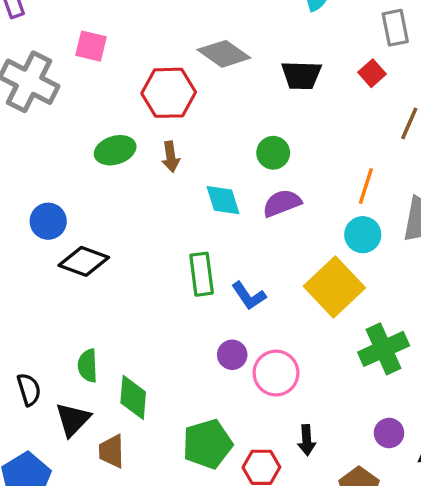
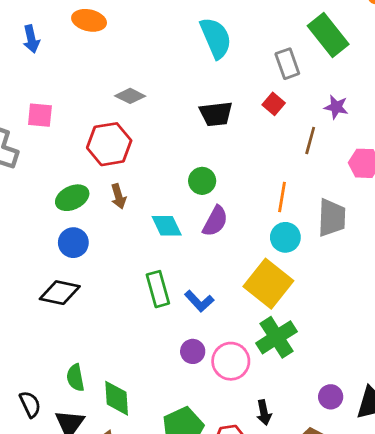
gray diamond: (224, 54) -> (130, 96), moved, size x0.7
purple semicircle: (282, 203) -> (215, 221), turned 148
blue circle: (48, 221) -> (73, 243), moved
green cross: (384, 349) -> (277, 337), moved

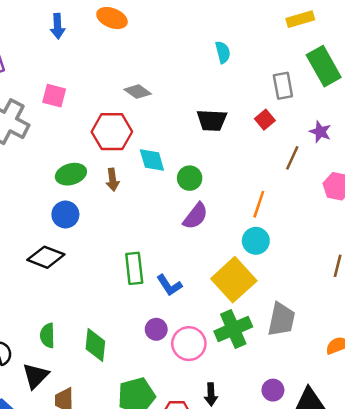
cyan semicircle: (216, 38) -> (223, 52), size x0.6
gray trapezoid: (332, 218) -> (281, 319), moved
cyan diamond: (167, 226) -> (152, 160), moved
green diamond: (117, 398) -> (95, 345), moved

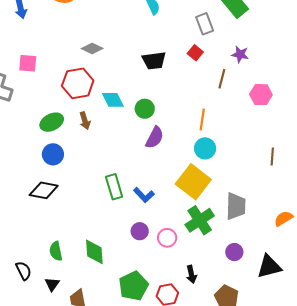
pink circle: (189, 344) -> (167, 238), size x0.7
black triangle: (36, 376) -> (52, 284), size x0.7
purple circle: (273, 390) -> (234, 252), moved

